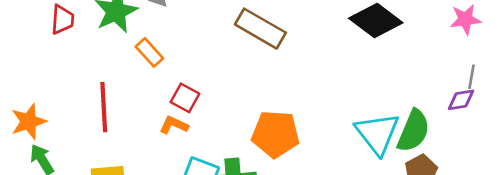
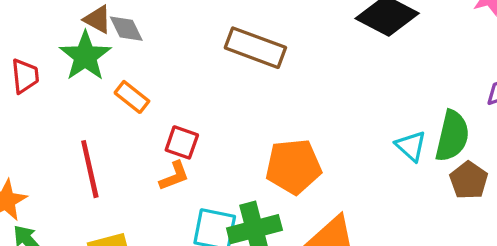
orange L-shape: (174, 125) -> (174, 176), turned 144
cyan triangle: (377, 133) -> (411, 146), size x0.6

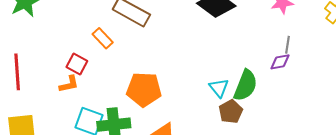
orange rectangle: (132, 97) -> (103, 38), moved
brown pentagon: (469, 180) -> (231, 112), moved

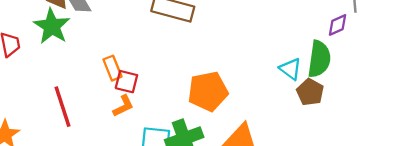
orange rectangle: (103, 38) -> (112, 68), moved, turned 35
purple diamond: (280, 62) -> (337, 25), moved

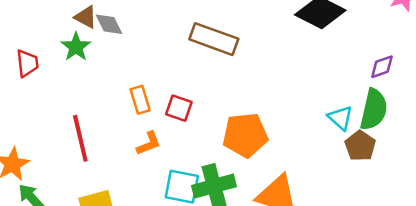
purple diamond: (337, 25) -> (382, 67), moved
green star: (52, 26) -> (76, 47), size x0.7
red square: (126, 82) -> (179, 108), moved

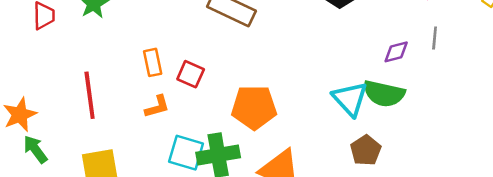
green semicircle: (374, 109) -> (384, 94), turned 84
cyan triangle: (340, 118) -> (350, 99), size x1.4
brown pentagon: (360, 146) -> (366, 150), moved

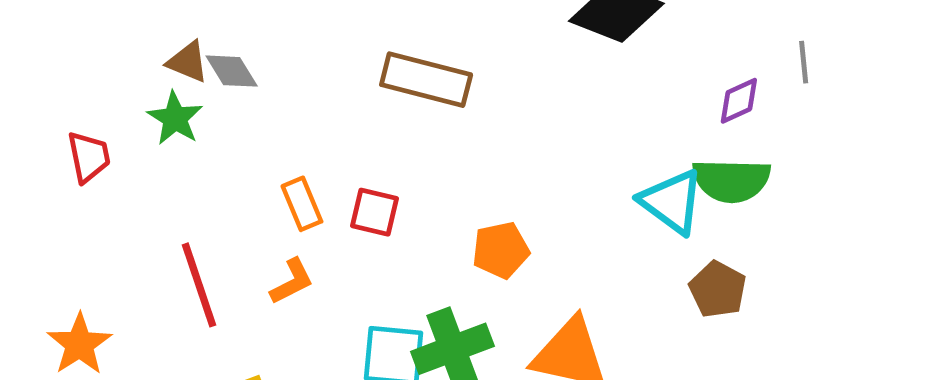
orange L-shape: (157, 107) -> (292, 281), moved
orange pentagon: (254, 107) -> (501, 250), size x0.7

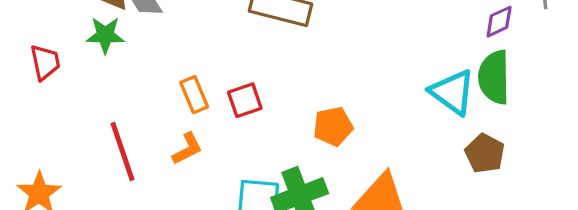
green star: (175, 118) -> (105, 35), turned -30
green semicircle: (731, 180) -> (494, 77), turned 88
red square: (375, 212) -> (245, 100), turned -32

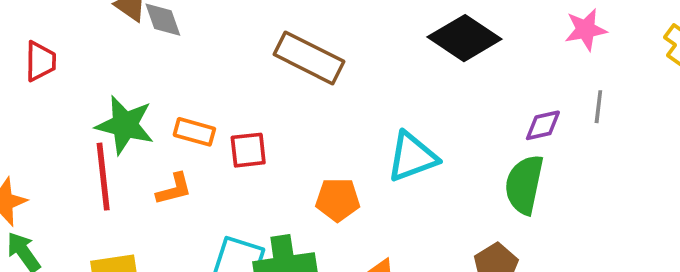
green star: (105, 35) -> (125, 125), moved, size x1.4
cyan triangle: (452, 92) -> (412, 157), moved, turned 51
orange rectangle: (194, 95) -> (194, 132), turned -64

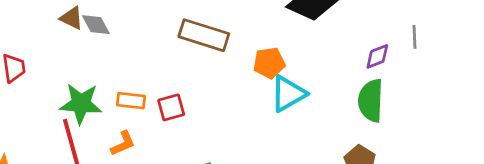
orange pentagon: (338, 200) -> (269, 63), moved

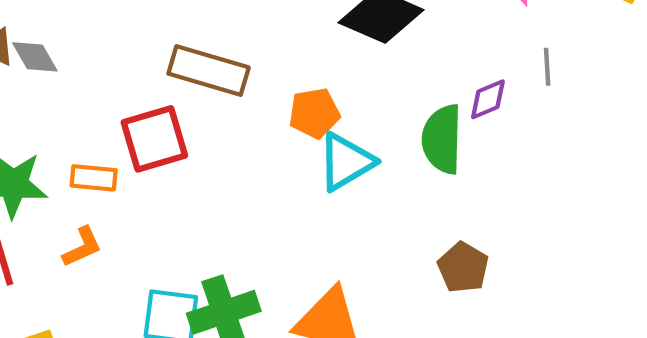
green semicircle: (371, 100) -> (442, 139), moved
red square: (171, 107) -> (154, 139), moved, size x1.5

